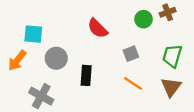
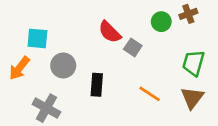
gray square: (131, 54) -> (133, 47), moved, turned -35

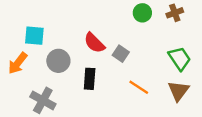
green circle: (161, 22) -> (142, 13), moved
red semicircle: (110, 32) -> (94, 43), moved
gray square: (133, 47) -> (121, 54), moved
green trapezoid: (193, 63) -> (180, 58), turned 130

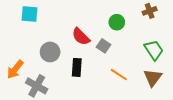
green circle: (142, 13) -> (117, 22), moved
cyan square: (34, 36) -> (30, 14), moved
orange arrow: (18, 63) -> (15, 69), moved

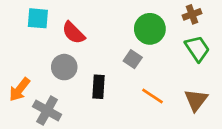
green circle: (117, 22) -> (150, 29), size x1.5
red semicircle: (81, 37) -> (73, 33), moved
green trapezoid: (154, 50) -> (197, 49), moved

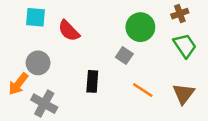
gray circle: (64, 67) -> (38, 63), moved

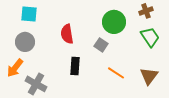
red semicircle: (69, 31) -> (67, 34), moved, turned 36
gray circle: (38, 63) -> (25, 42), moved

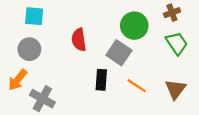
gray square: (101, 45) -> (119, 53), size x1.5
black rectangle: (75, 66) -> (101, 80), moved

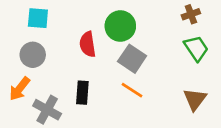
green circle: (134, 26) -> (120, 26), moved
black rectangle: (101, 80) -> (82, 93), moved
orange line: (137, 86) -> (132, 90), moved

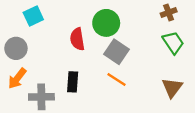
cyan square: (38, 18) -> (33, 16), turned -30
gray circle: (33, 55) -> (16, 48), moved
gray cross: (47, 110) -> (41, 97), turned -30

